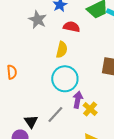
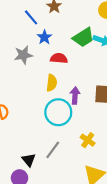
gray star: (38, 20) -> (23, 55), turned -30
purple arrow: (78, 100) -> (75, 95), moved

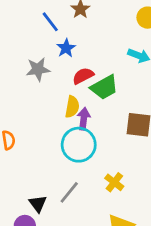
green trapezoid: (83, 37) -> (104, 87), moved
red semicircle: (59, 58) -> (83, 76), turned -35
purple arrow: (75, 95) -> (84, 119), moved

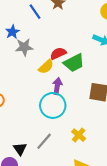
blue star: (66, 48) -> (12, 32), moved
yellow semicircle: (72, 107) -> (46, 67), moved, turned 35

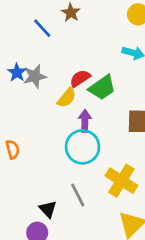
blue star: (12, 32) -> (17, 72), moved
yellow cross: (79, 135) -> (121, 181), size x1.6
gray line: (44, 141) -> (78, 195), turned -60

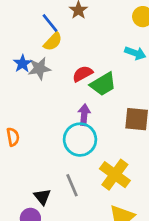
yellow semicircle: (67, 98) -> (53, 42), moved

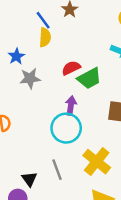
yellow semicircle: (53, 42) -> (45, 37), turned -42
gray star: (39, 69) -> (30, 78), moved

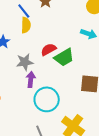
gray star: (30, 78) -> (25, 62), moved
purple arrow: (71, 106) -> (31, 79), moved

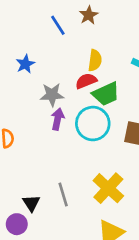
yellow semicircle: (26, 25) -> (95, 60), moved
cyan circle: (47, 99) -> (93, 124), moved

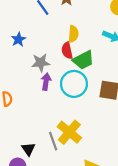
red semicircle: (86, 81) -> (67, 51), turned -77
yellow cross: (108, 188) -> (69, 132), moved

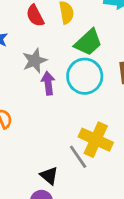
red semicircle: (67, 51) -> (35, 16), moved

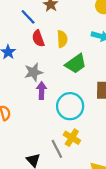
cyan circle: (85, 76) -> (70, 106), moved
yellow cross: (96, 140) -> (72, 138), size x0.7

